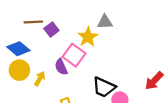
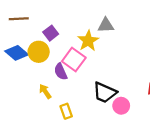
brown line: (33, 22) -> (19, 19), moved
yellow circle: (19, 70) -> (39, 52), moved
yellow arrow: (40, 79) -> (45, 91), moved, turned -64

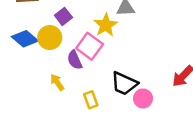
yellow rectangle: (66, 111) -> (91, 100), moved

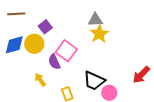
yellow star: (106, 25) -> (99, 34), moved
blue diamond: (25, 39) -> (14, 45), turned -55

